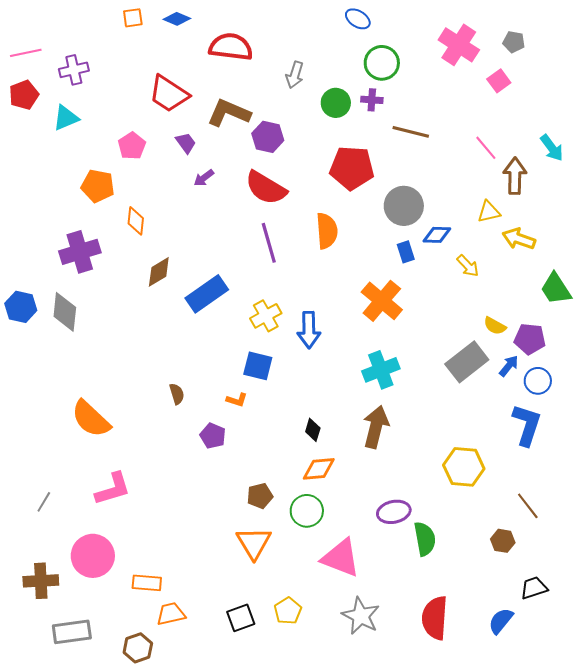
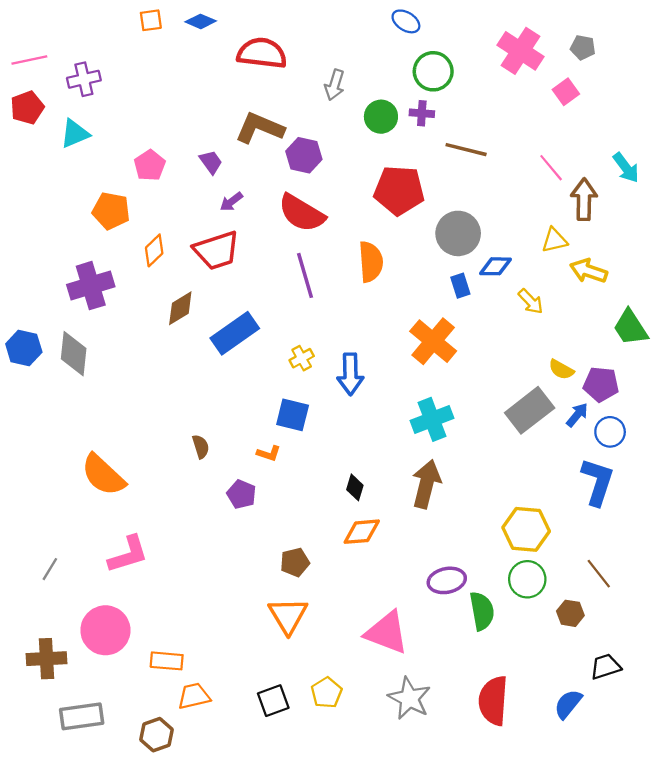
red trapezoid: (169, 94) -> (217, 250), moved, turned -51
orange diamond: (136, 221) -> (154, 250), turned 40
yellow cross: (266, 316) -> (302, 358), size x0.7
green circle: (307, 511) -> (527, 579), moved

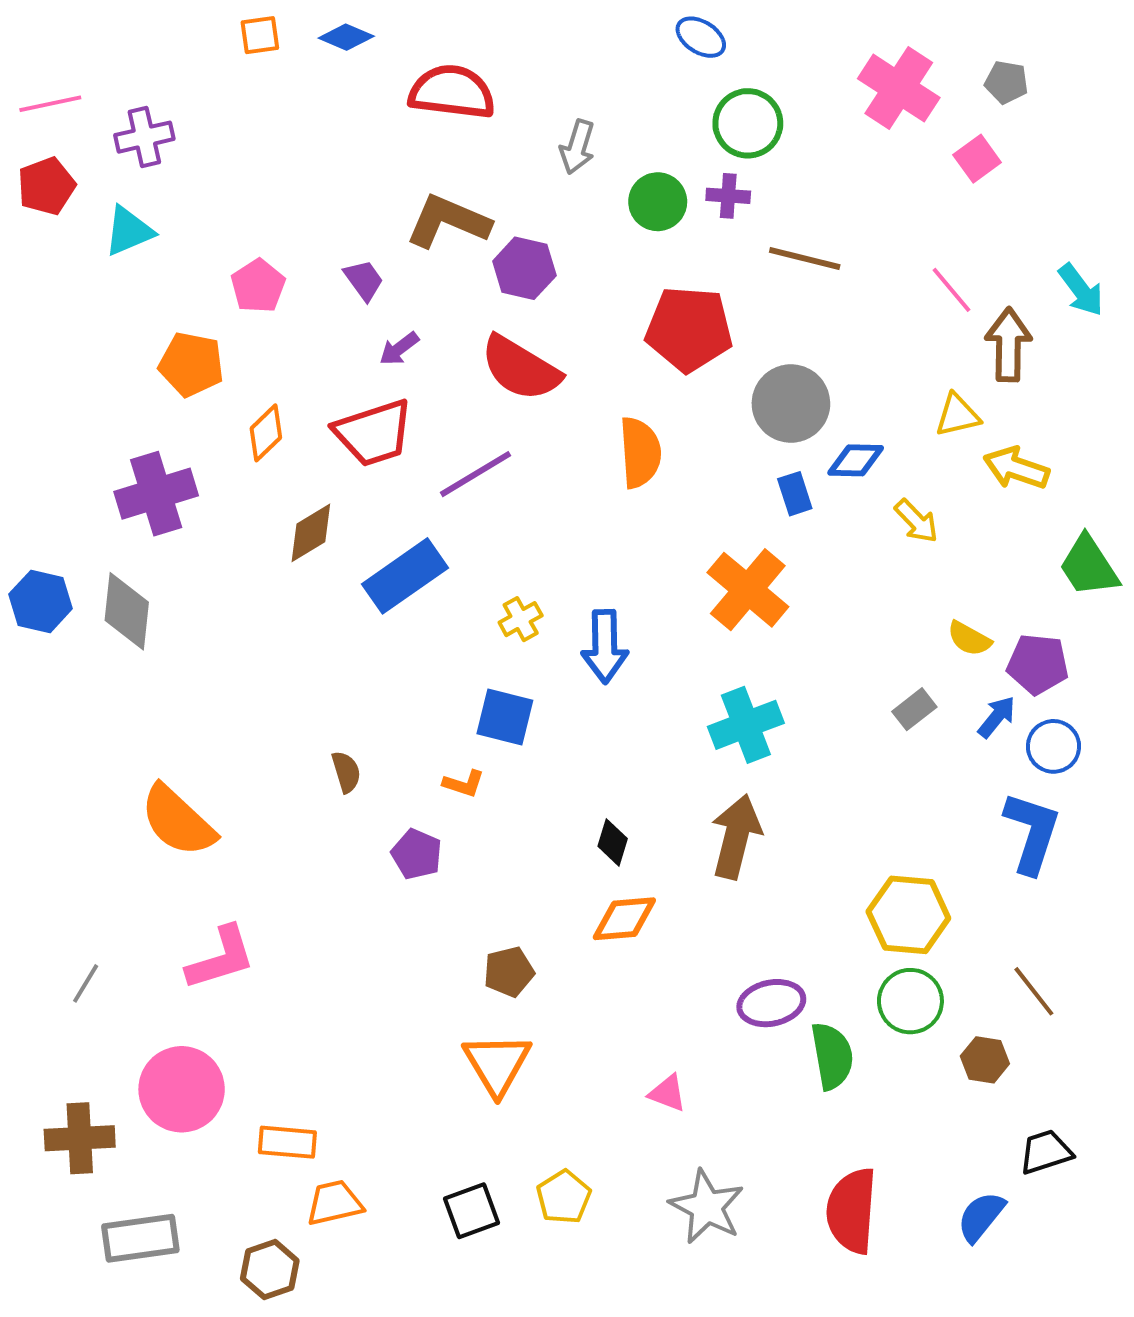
purple line: (305, 275) -> (475, 474), moved, turned 75
gray rectangle: (530, 410) -> (914, 709), size x0.5
pink triangle: (387, 633) -> (667, 1093), size x0.5

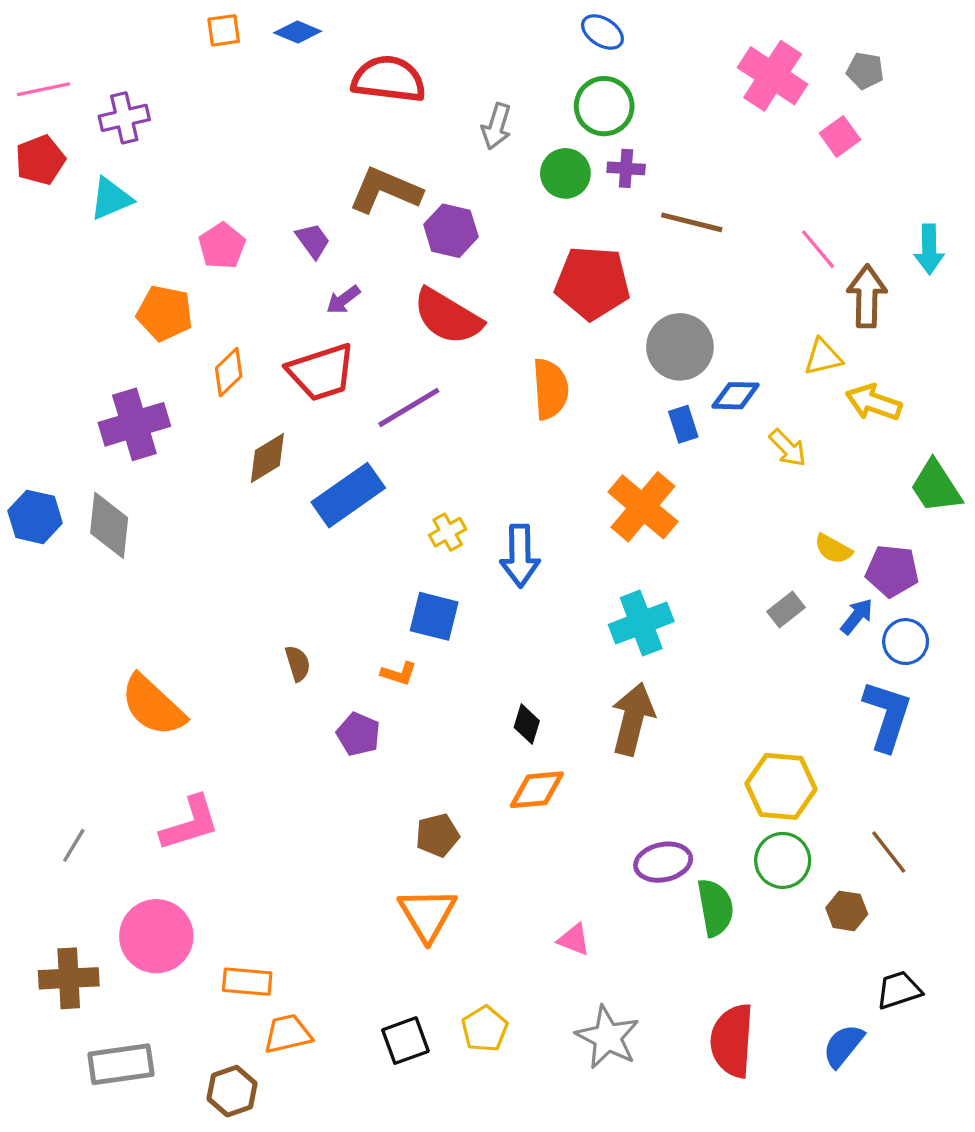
green circle: (748, 123) -> (604, 106), moved
cyan arrow: (1081, 290) -> (929, 249), turned 36

